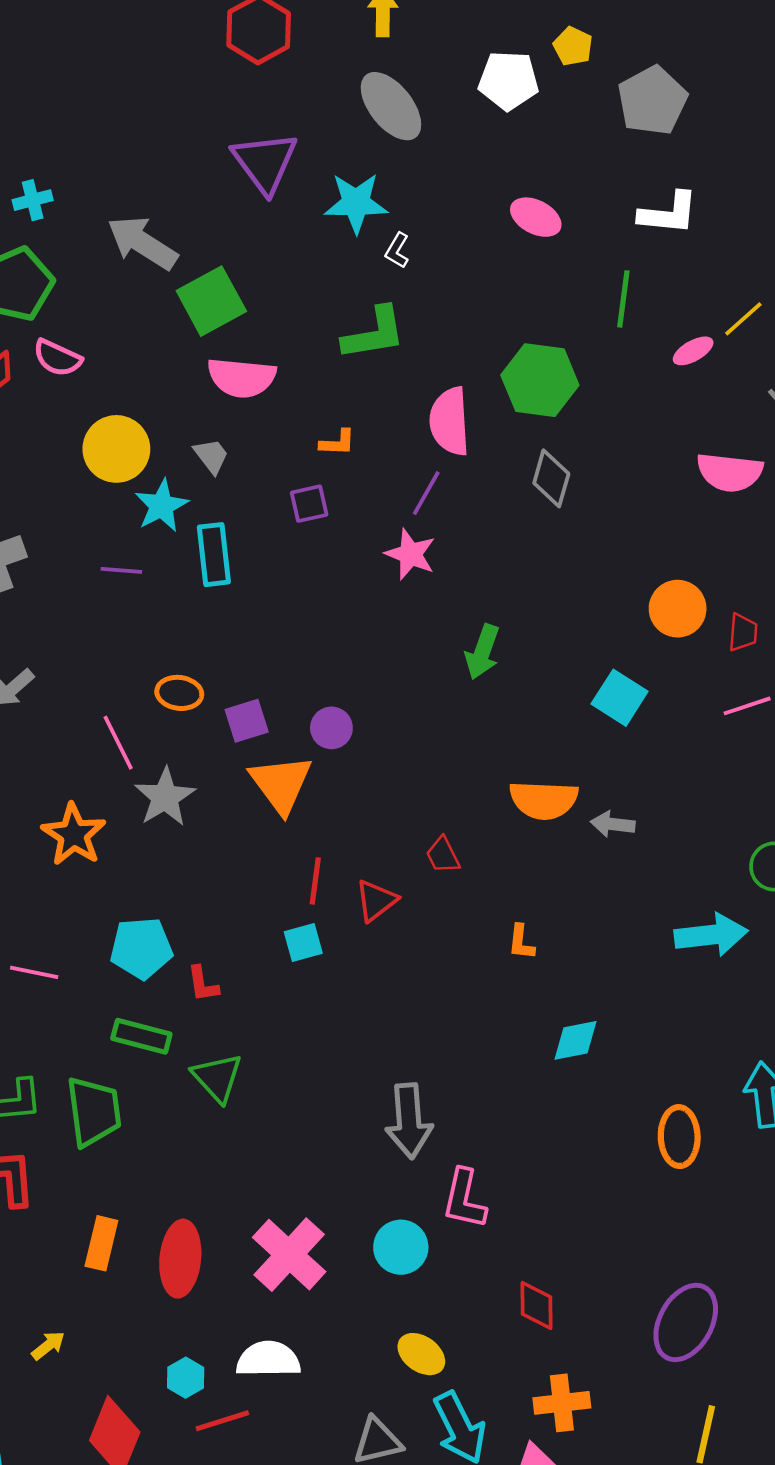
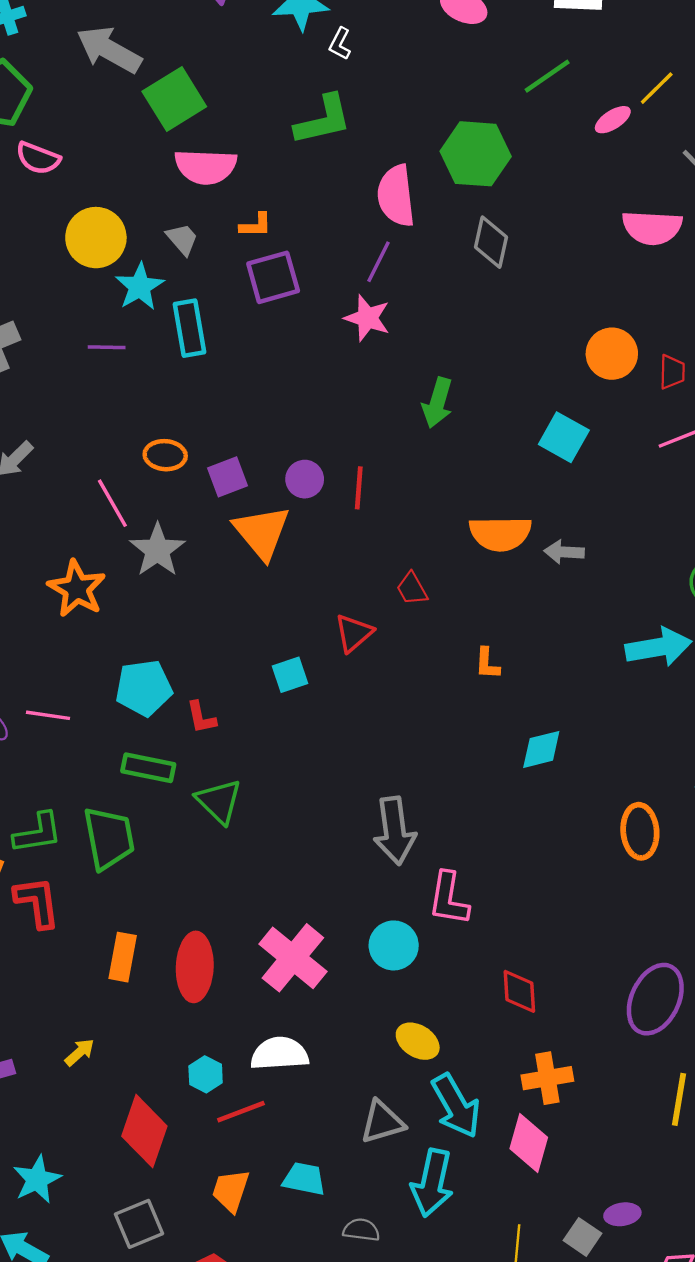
green line: (623, 299) -> (547, 76), turned 51
orange L-shape: (338, 443) -> (256, 225), moved
purple square: (309, 504) -> (273, 277), size x1.5
red line: (315, 881) -> (359, 488), moved

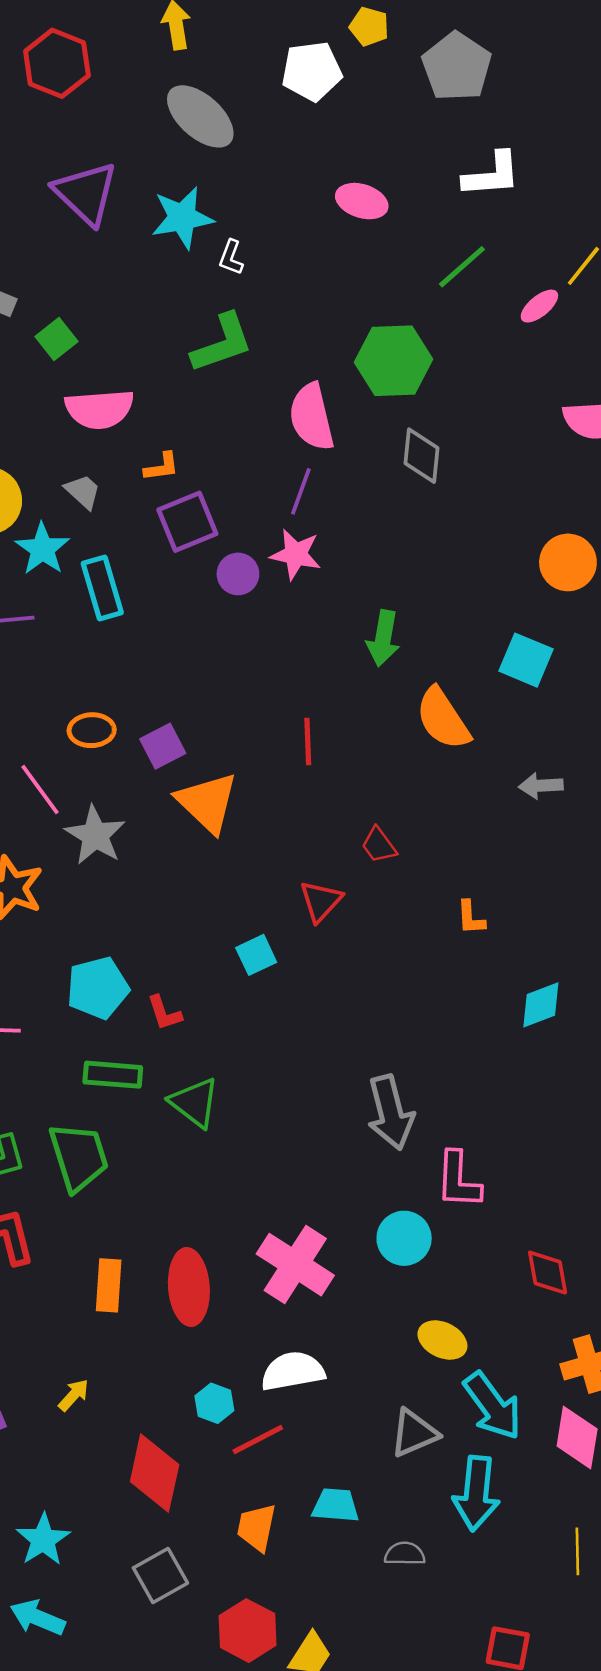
green square: (174, 99) -> (57, 339), size x0.6
purple circle: (305, 479) -> (238, 574), moved
orange semicircle: (500, 534) -> (443, 719), moved, turned 64

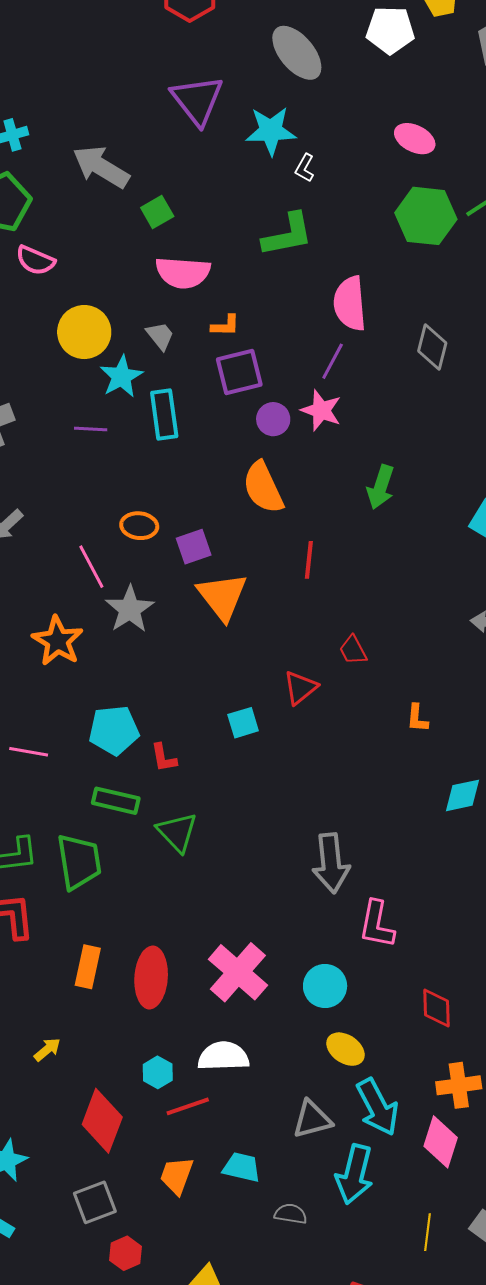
green hexagon: (394, 361) -> (426, 216), moved
orange semicircle: (443, 719) -> (263, 488), moved
cyan circle: (404, 1238) -> (325, 986), moved
red hexagon: (248, 1631) -> (125, 1253), moved, size x0.7

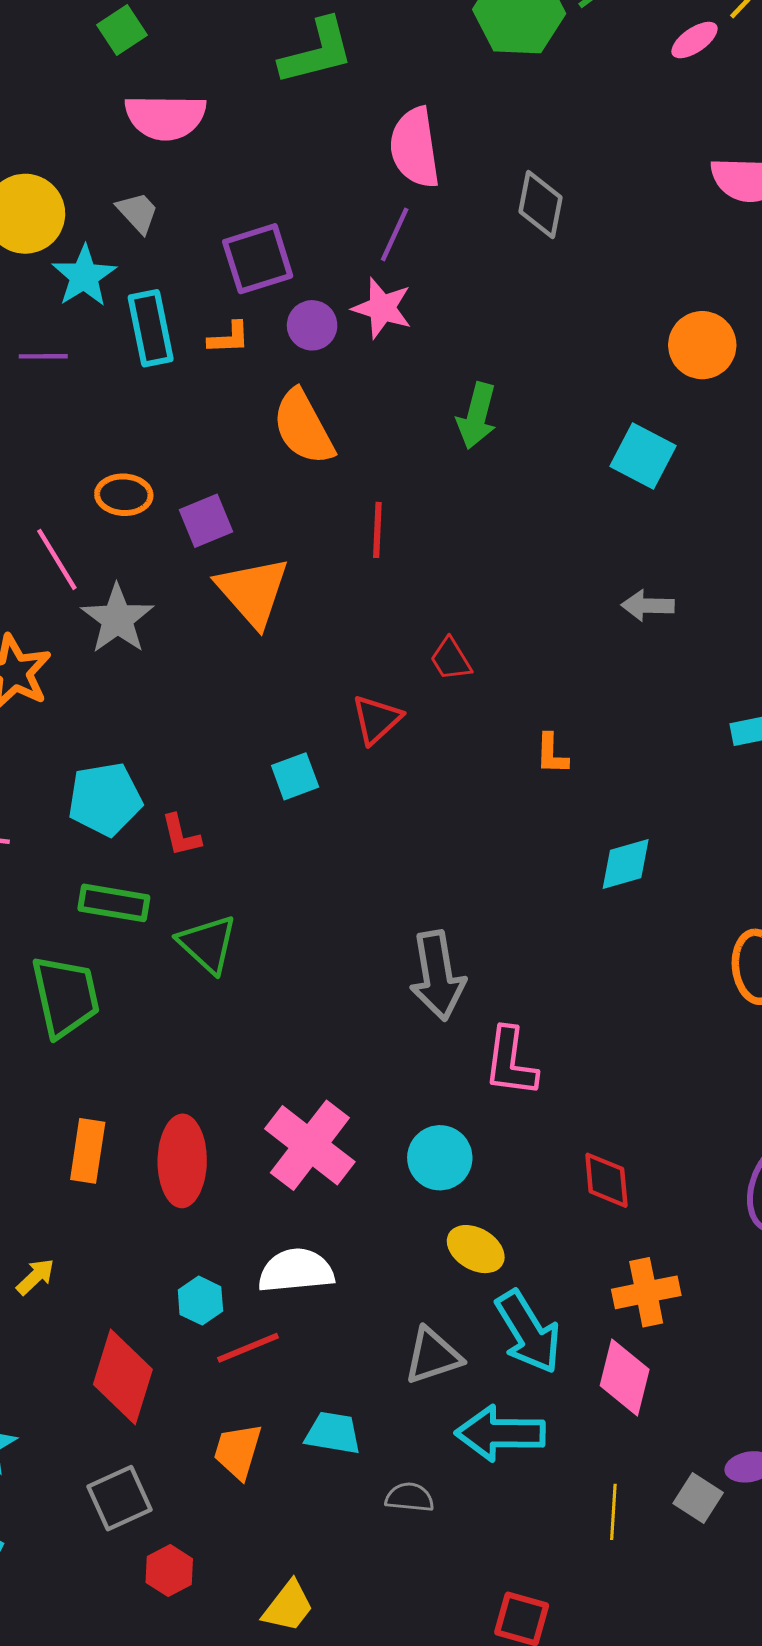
orange L-shape: (225, 326) -> (229, 338), moved
cyan arrow: (354, 1174) -> (500, 1433), turned 80

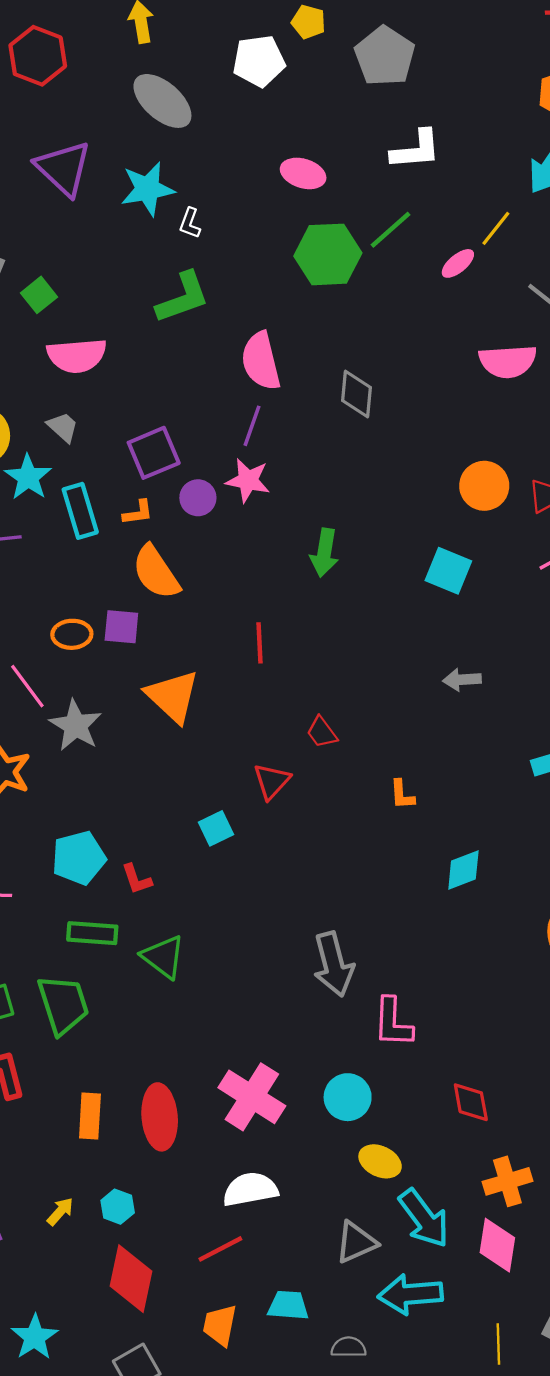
orange semicircle: (303, 427) -> (156, 572), moved
purple square: (206, 521) -> (121, 627), moved, turned 33
cyan hexagon: (200, 1301) -> (118, 1207), moved

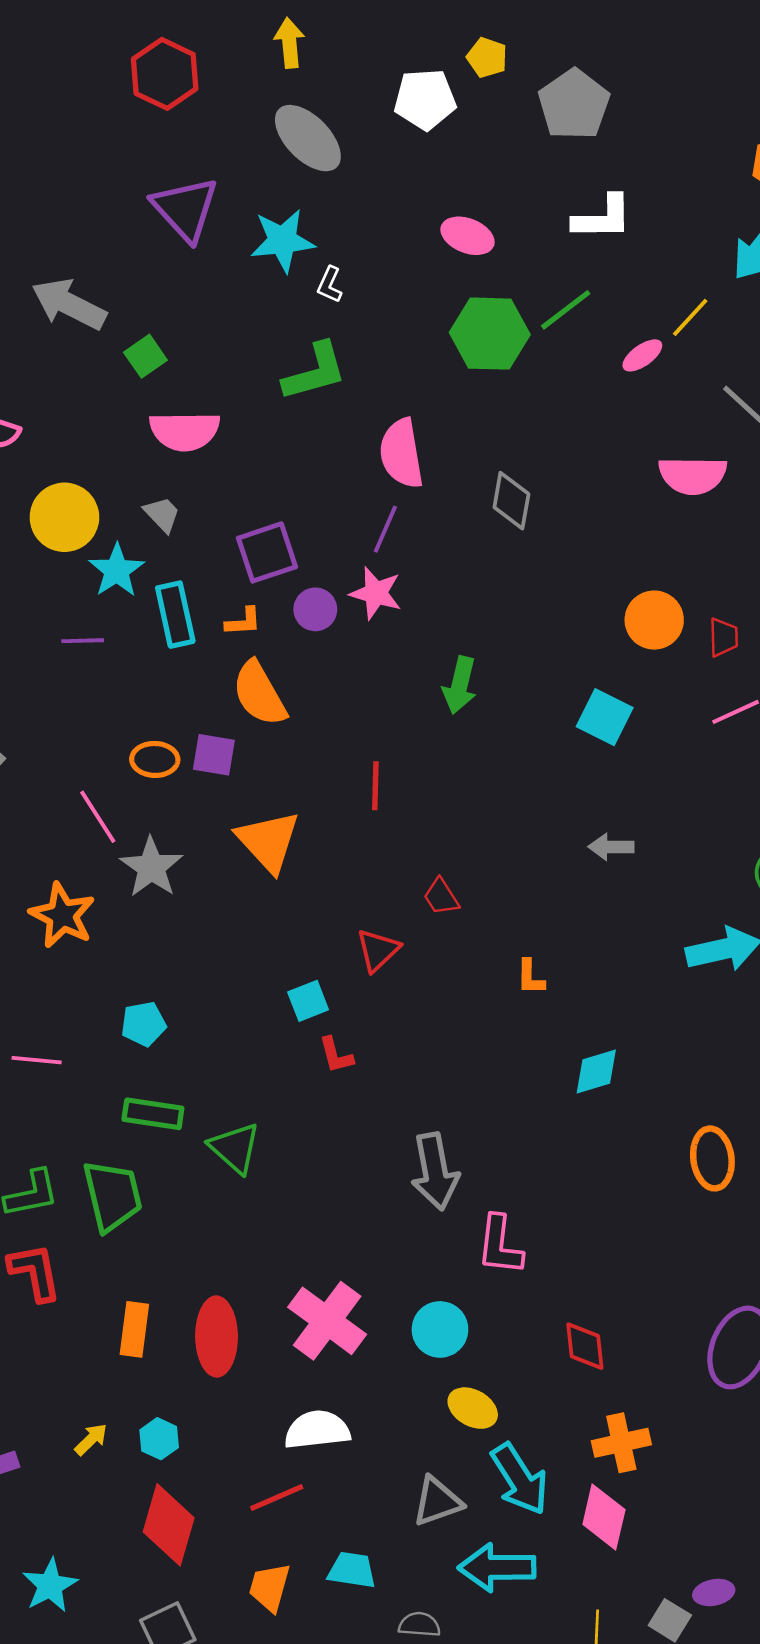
cyan pentagon: (79, 858) -> (143, 1024), size x0.7
red L-shape: (137, 879) -> (336, 1055), moved

